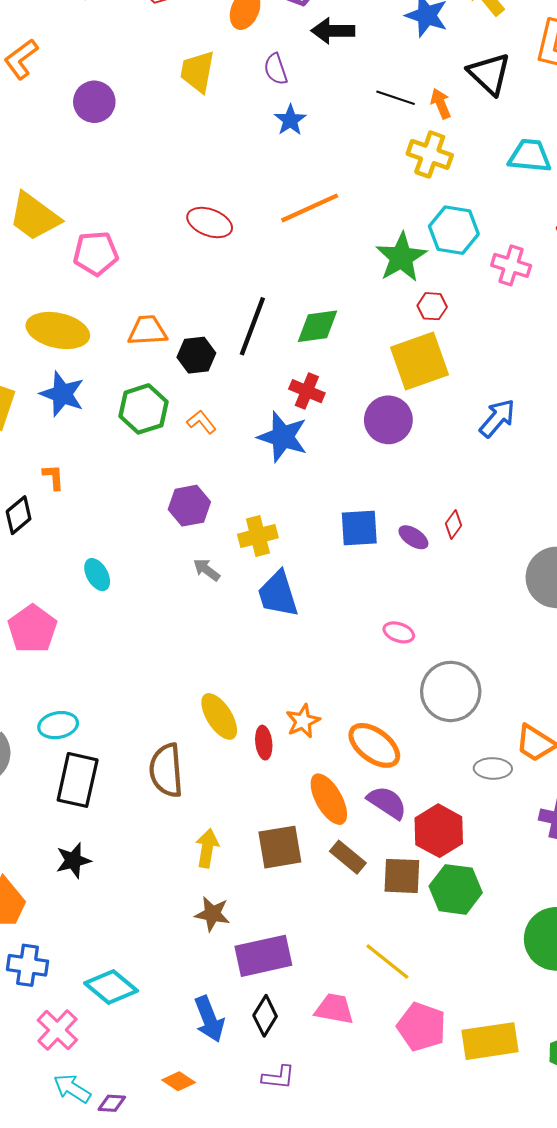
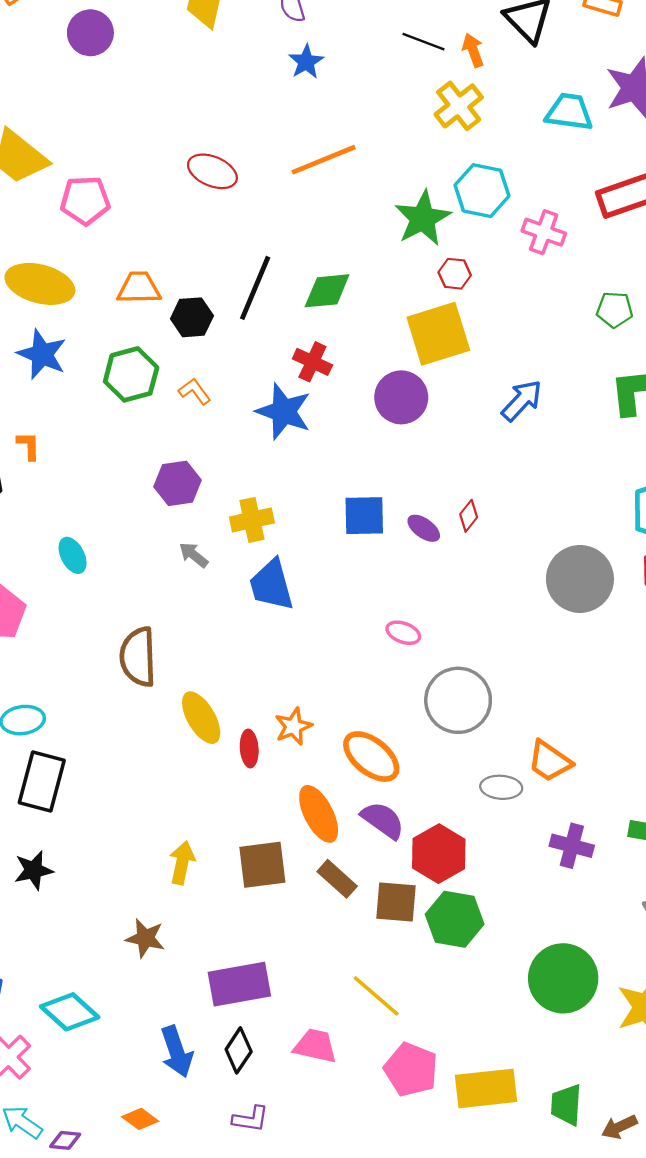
yellow cross: (430, 154) -> (459, 106), turned 30
brown semicircle: (166, 770) -> (138, 657), moved
brown star: (212, 914) -> (145, 938), moved

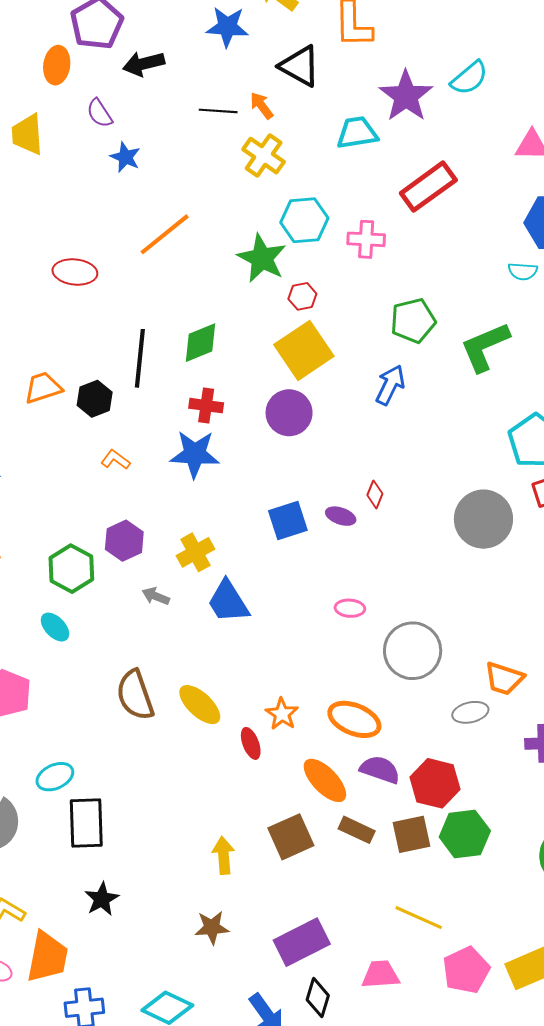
green pentagon: (615, 310) -> (413, 321), moved, size x1.4
green hexagon: (131, 374) -> (71, 569), moved
yellow ellipse: (201, 718) -> (200, 705), moved
pink pentagon: (411, 1070) -> (466, 970), turned -30

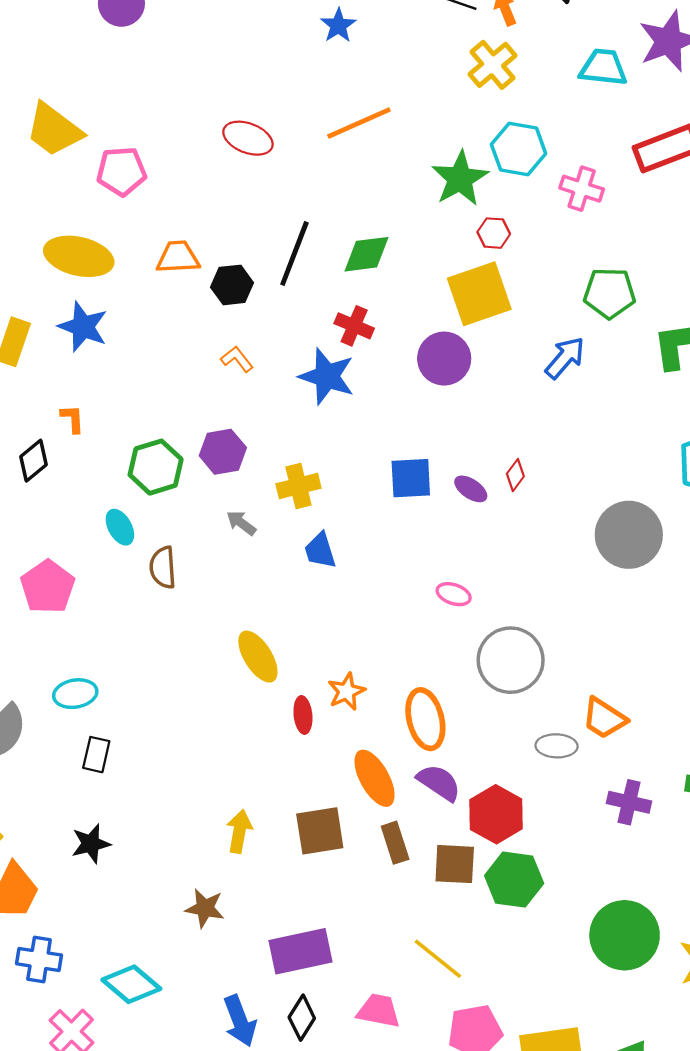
blue trapezoid: (228, 602) -> (320, 551), size x0.7
brown semicircle: (135, 695) -> (163, 567), moved, size x0.7
orange ellipse: (354, 719) -> (425, 719), turned 39
black rectangle: (86, 823) -> (96, 755), size x0.6
brown rectangle: (357, 830) -> (395, 843), turned 32

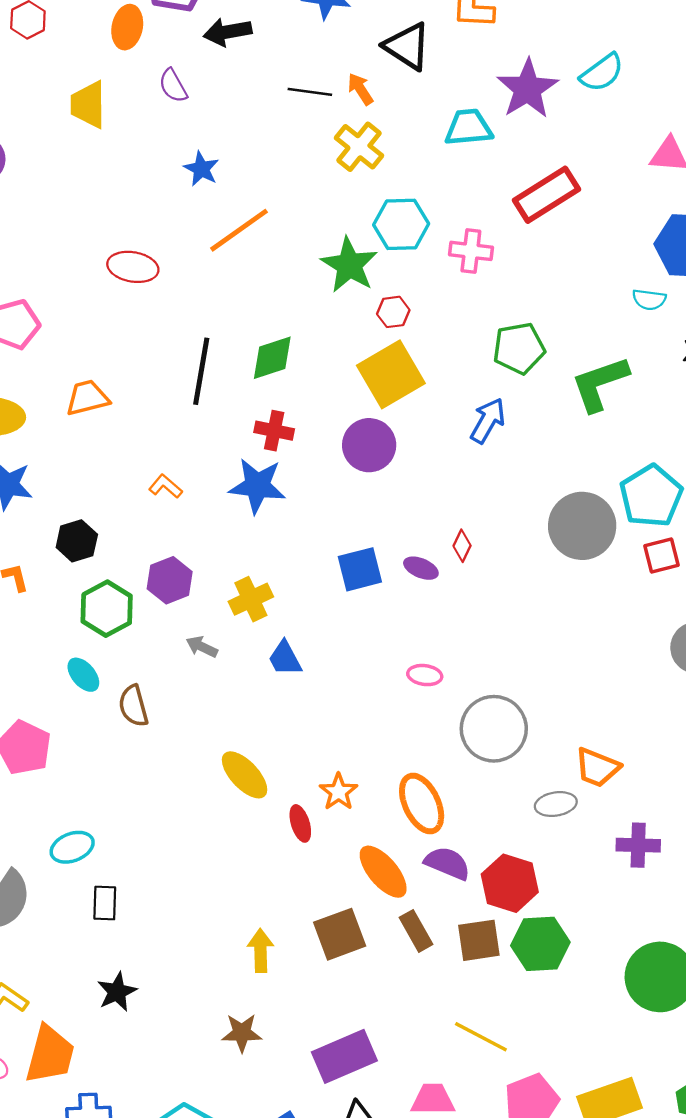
blue star: (338, 25) -> (201, 169), moved
black hexagon: (232, 285) -> (77, 541), moved
gray circle: (629, 535) -> (582, 526), moved

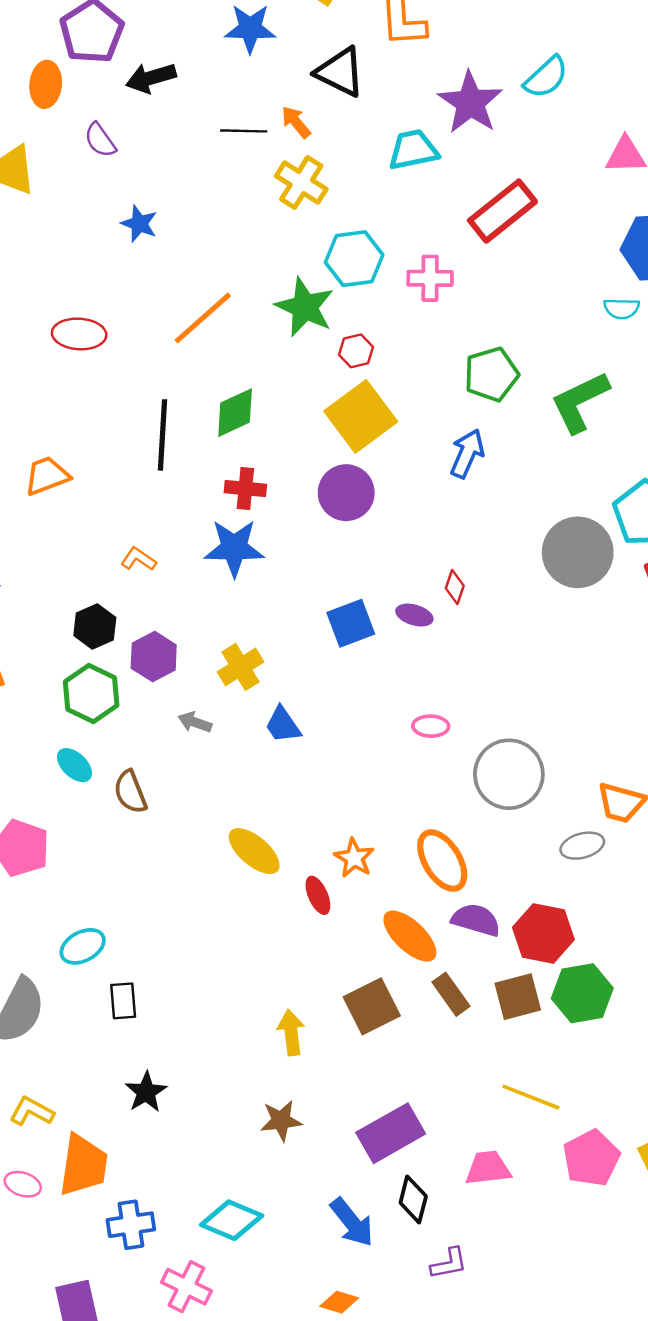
orange line: (239, 230) -> (203, 318), moved
black hexagon: (77, 541) -> (95, 627), moved

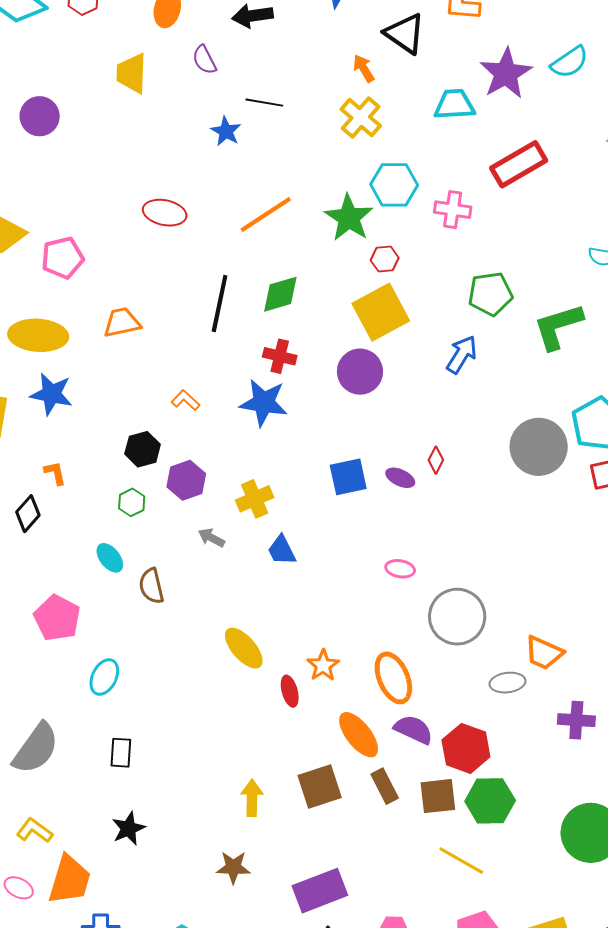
black line: (244, 131) -> (264, 103), moved
green hexagon: (91, 693) -> (132, 502), size x0.6
cyan ellipse: (83, 946) -> (104, 677), moved, turned -45
yellow line: (531, 1097) -> (461, 861), moved

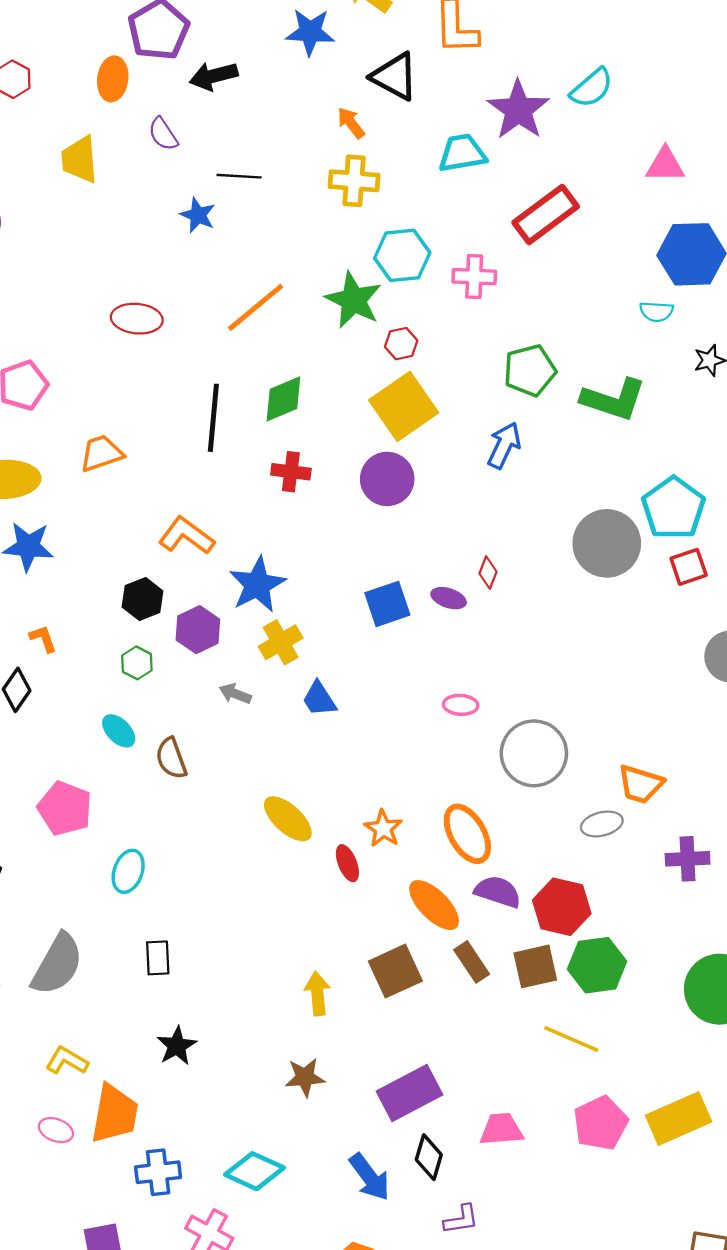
yellow cross: (361, 118) -> (354, 181), turned -30
green L-shape: (558, 326) -> (614, 400), turned -138
orange L-shape: (186, 400) -> (186, 536), size x1.6
blue star: (264, 403) -> (257, 585), moved, turned -30

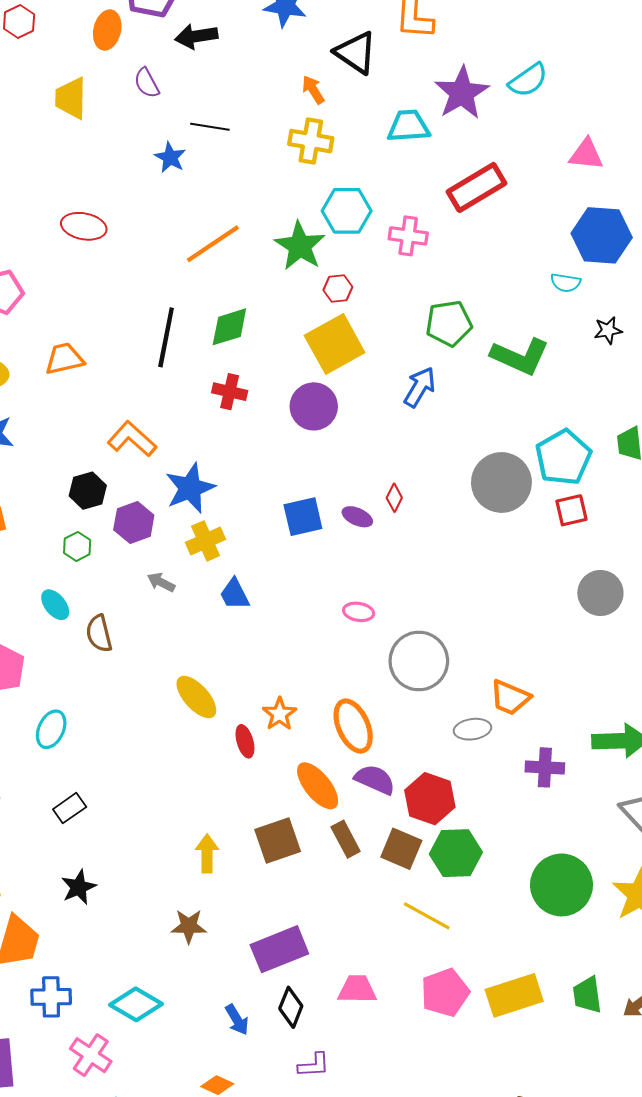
red ellipse: (137, 319) -> (84, 226), moved
black rectangle: (158, 958) -> (70, 808), turned 52
brown square: (535, 966) -> (401, 849), turned 30
blue arrow: (370, 1177) -> (237, 1020), size x0.7

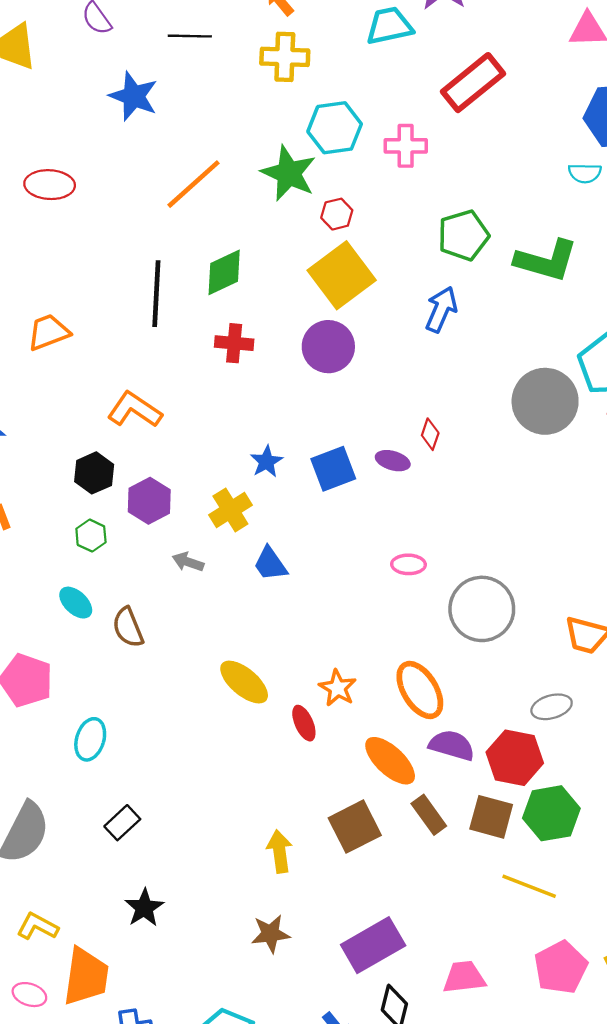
black line: (210, 127) -> (190, 36), moved
blue star: (170, 157) -> (134, 96), size x1.4
blue star: (190, 488) -> (266, 462), moved, size x0.6
gray ellipse: (472, 729) -> (552, 707), moved

